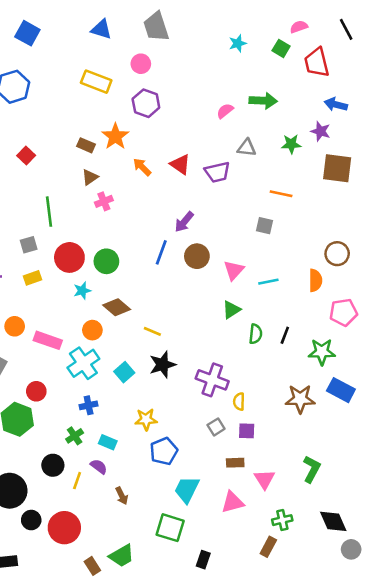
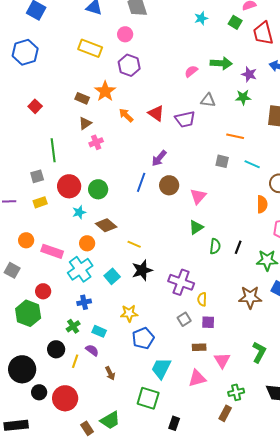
purple star: (321, 131) -> (249, 74), moved
cyan line: (268, 282) -> (252, 164), moved, turned 35

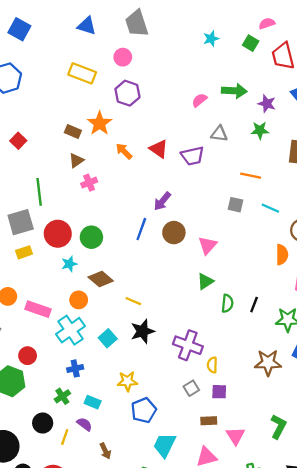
gray square: (37, 176) -> (21, 222), size x1.6

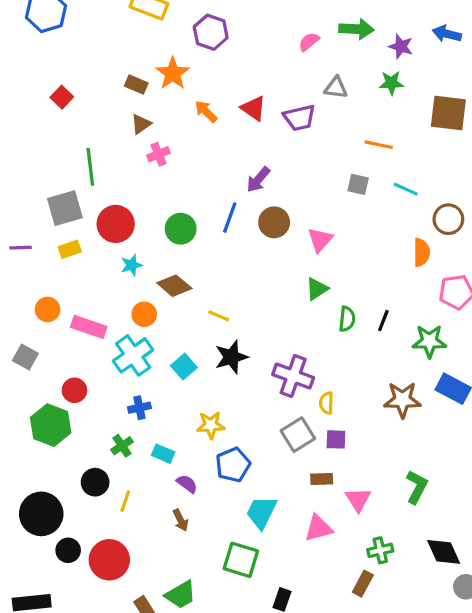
green circle: (91, 237) -> (181, 229), moved
gray square: (191, 388) -> (298, 435), size x1.5
purple semicircle: (84, 424) -> (187, 484), moved

